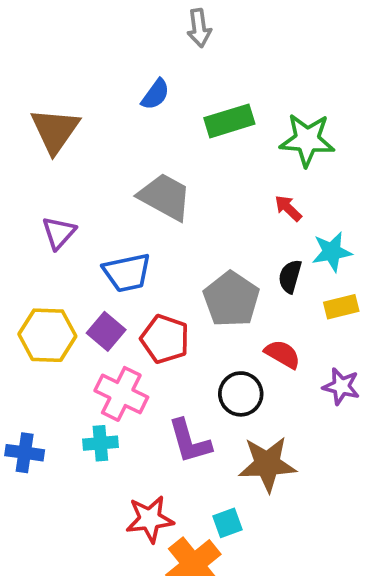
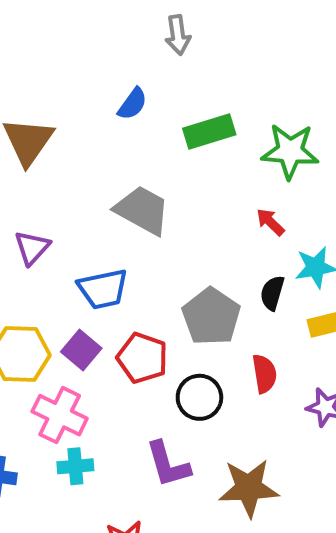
red semicircle: (282, 354) -> (264, 374), turned 51
pink cross: (121, 394) -> (60, 415), moved
black circle: (241, 394) -> (199, 397), moved

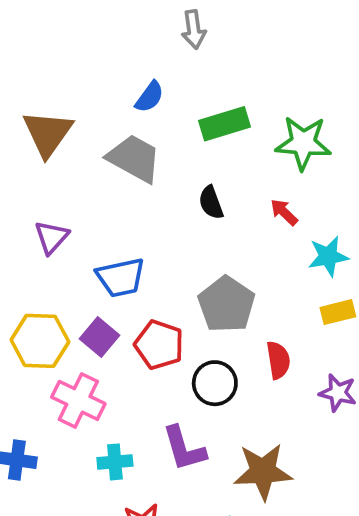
gray trapezoid: (142, 210) -> (134, 158), moved
black semicircle: (272, 293) -> (211, 203), moved, turned -36
cyan cross: (75, 466) -> (115, 462), moved

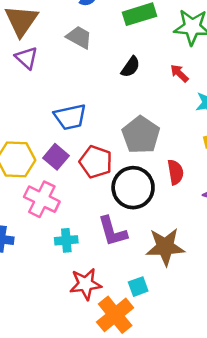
gray trapezoid: (134, 158) -> (79, 37), size x0.7
black semicircle: (211, 203) -> (131, 67), turned -125
purple triangle: (51, 237) -> (26, 58), moved, turned -30
black circle: (215, 383) -> (133, 188), size x1.4

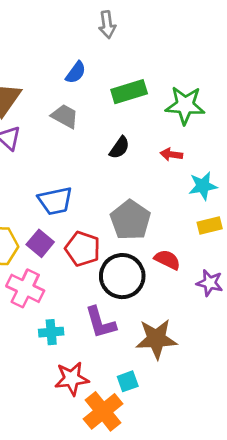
red arrow: (179, 73) -> (171, 154), turned -36
red semicircle: (175, 172) -> (167, 260), turned -55

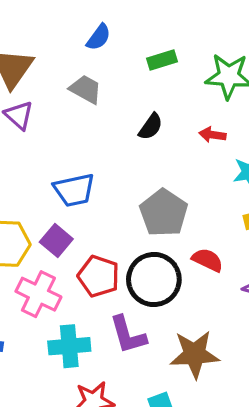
green rectangle: (129, 92) -> (162, 60), size x0.7
red pentagon: (83, 249) -> (99, 276), moved
cyan cross: (51, 332) -> (69, 346), size x1.4

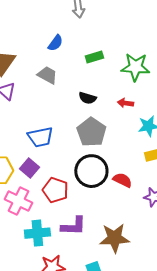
black semicircle: (151, 127) -> (87, 98), turned 72
gray pentagon: (164, 213) -> (91, 132), moved
black circle: (154, 279) -> (91, 171), moved
purple L-shape: (128, 335) -> (73, 226), turned -72

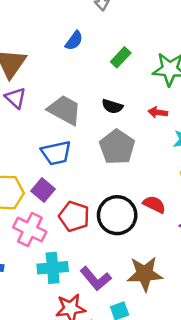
green rectangle: (94, 57) -> (121, 57), turned -30
gray trapezoid: (47, 75) -> (65, 110), moved, size x1.4
black circle: (91, 171) -> (117, 215), moved
purple L-shape: (73, 226) -> (96, 279), moved, turned 48

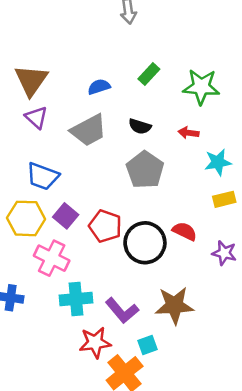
blue semicircle: (74, 41) -> (99, 87), moved, turned -144
gray trapezoid: (65, 110) -> (89, 130), turned 123
blue trapezoid: (56, 153) -> (43, 176), moved, turned 32
red pentagon: (74, 216) -> (105, 226), moved

